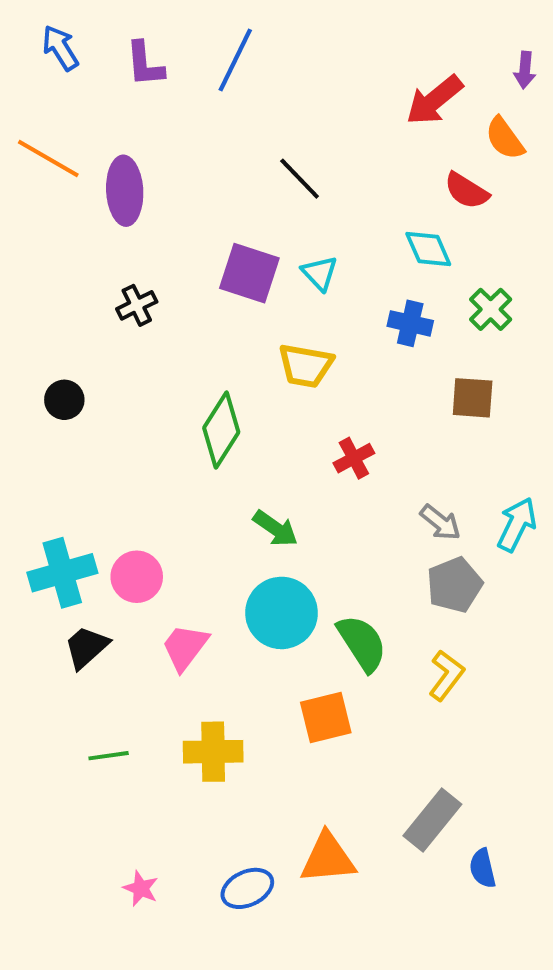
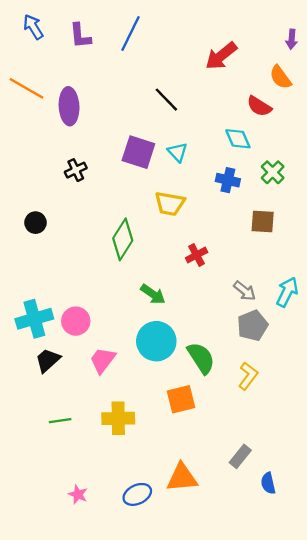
red arrow: (434, 100) -> (221, 56), moved
gray rectangle: (432, 820) -> (240, 456), size x0.7

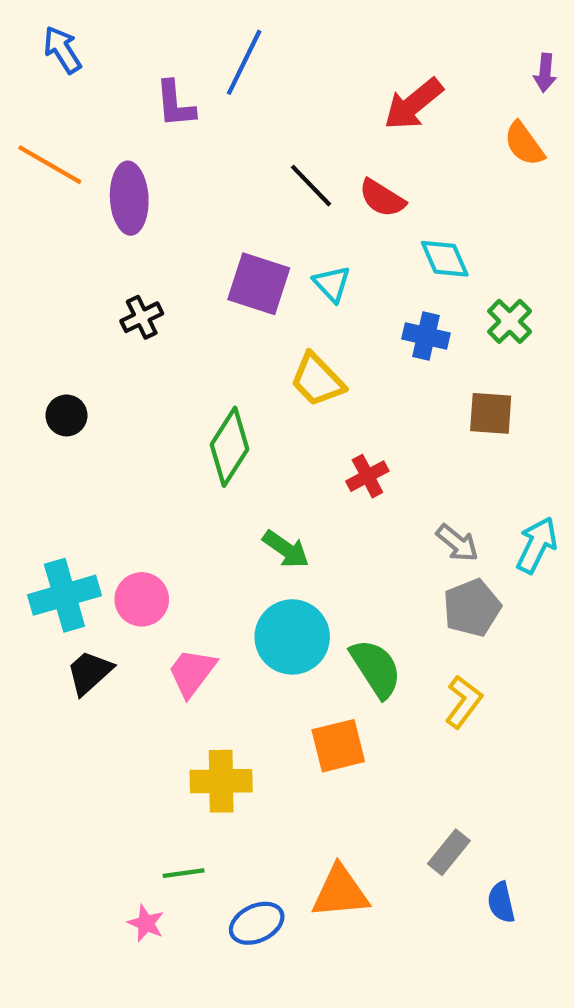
purple L-shape: (80, 36) -> (175, 104), moved
red semicircle: (259, 106) -> (382, 198), moved
yellow trapezoid: (170, 204) -> (317, 380), turned 36
green line: (60, 421) -> (184, 873), moved

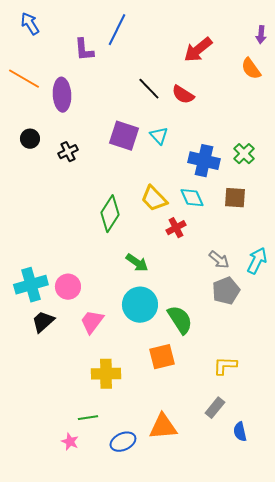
cyan diamond: (445, 259) -> (192, 198), moved
blue cross: (426, 336) -> (204, 161), size x1.4
yellow trapezoid: (317, 380) -> (154, 199), moved
black circle: (67, 415) -> (30, 139), moved
yellow L-shape: (464, 702) -> (225, 366), moved, turned -125

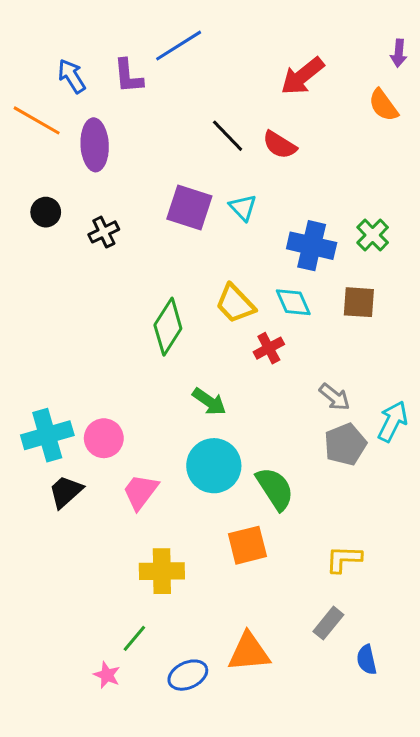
blue arrow: (30, 24) -> (72, 76), moved
blue line: (117, 30) -> (179, 46), turned 32
cyan arrow: (257, 261) -> (393, 421), moved
green line: (88, 418) -> (134, 638), turned -42

